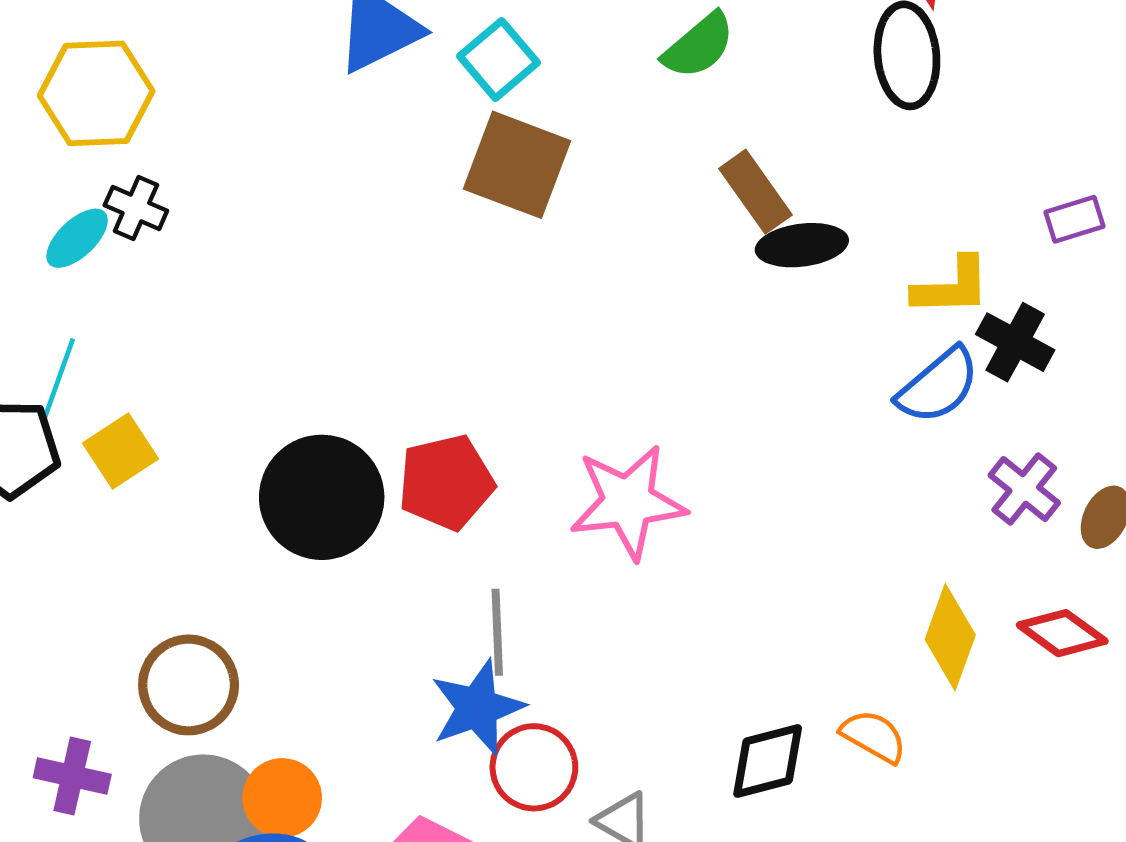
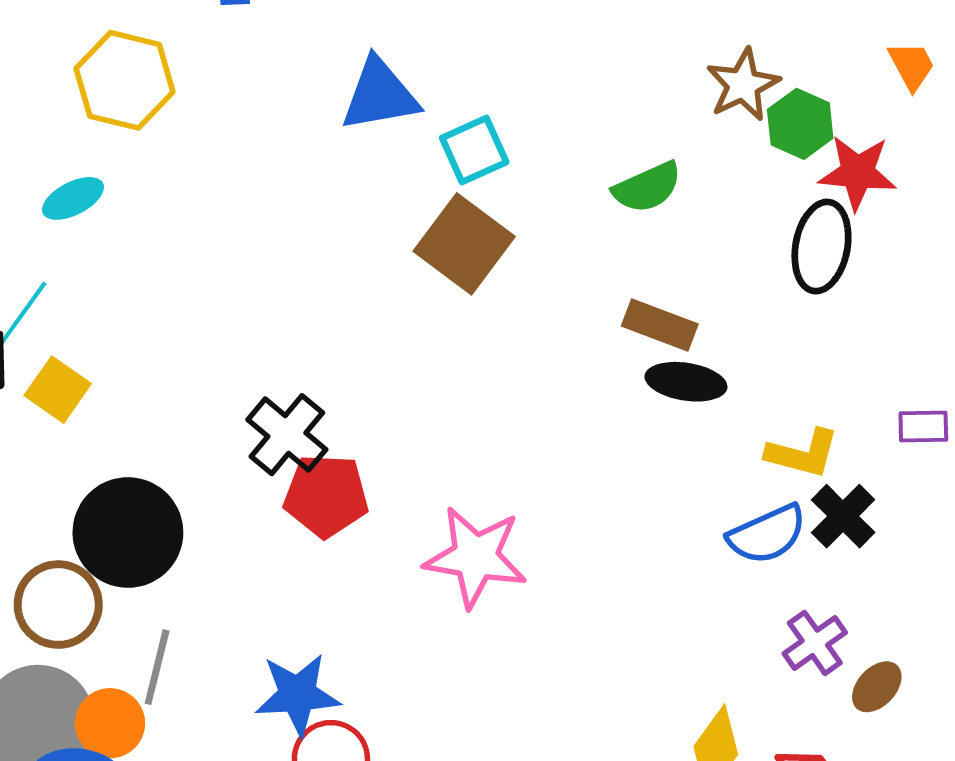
brown rectangle: (756, 192) -> (660, 325), turned -50
black cross: (136, 208) -> (287, 435), moved, size x1.5
yellow square: (120, 451) -> (58, 390), turned -38
black circle: (322, 497) -> (128, 532), moved
gray line: (497, 632) -> (157, 667), moved

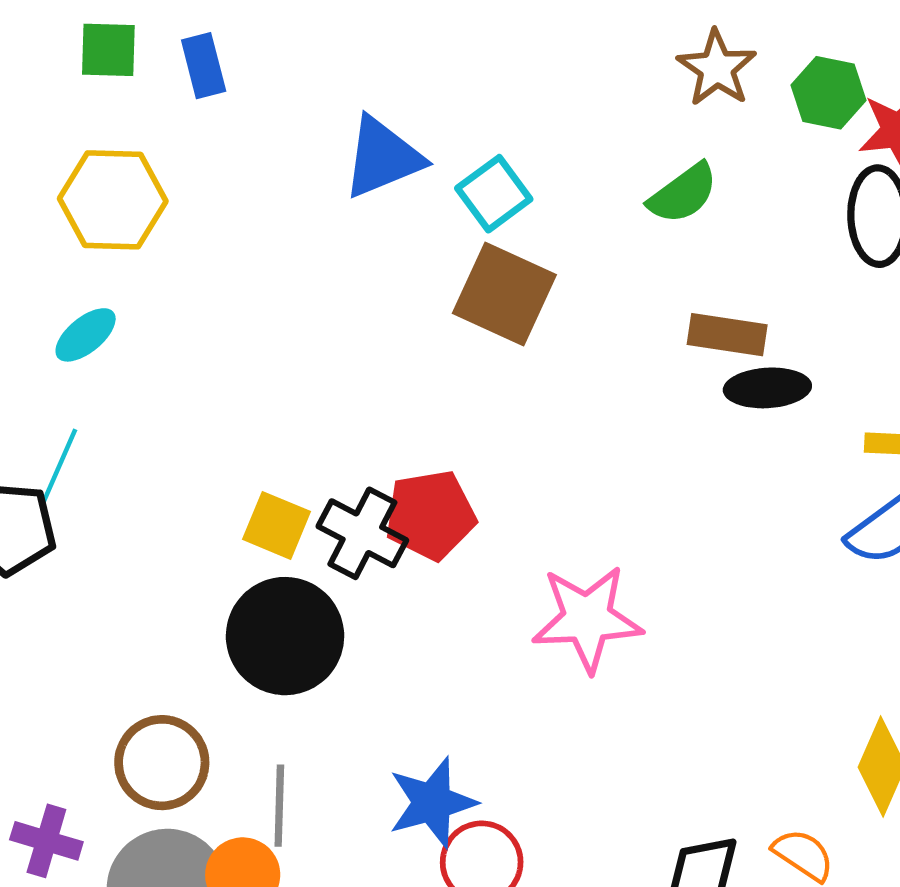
brown star: (743, 85) -> (717, 68), moved
yellow square: (58, 390) -> (277, 525), moved
red pentagon: (326, 496) -> (430, 515), moved
black circle: (128, 532) -> (285, 636), moved

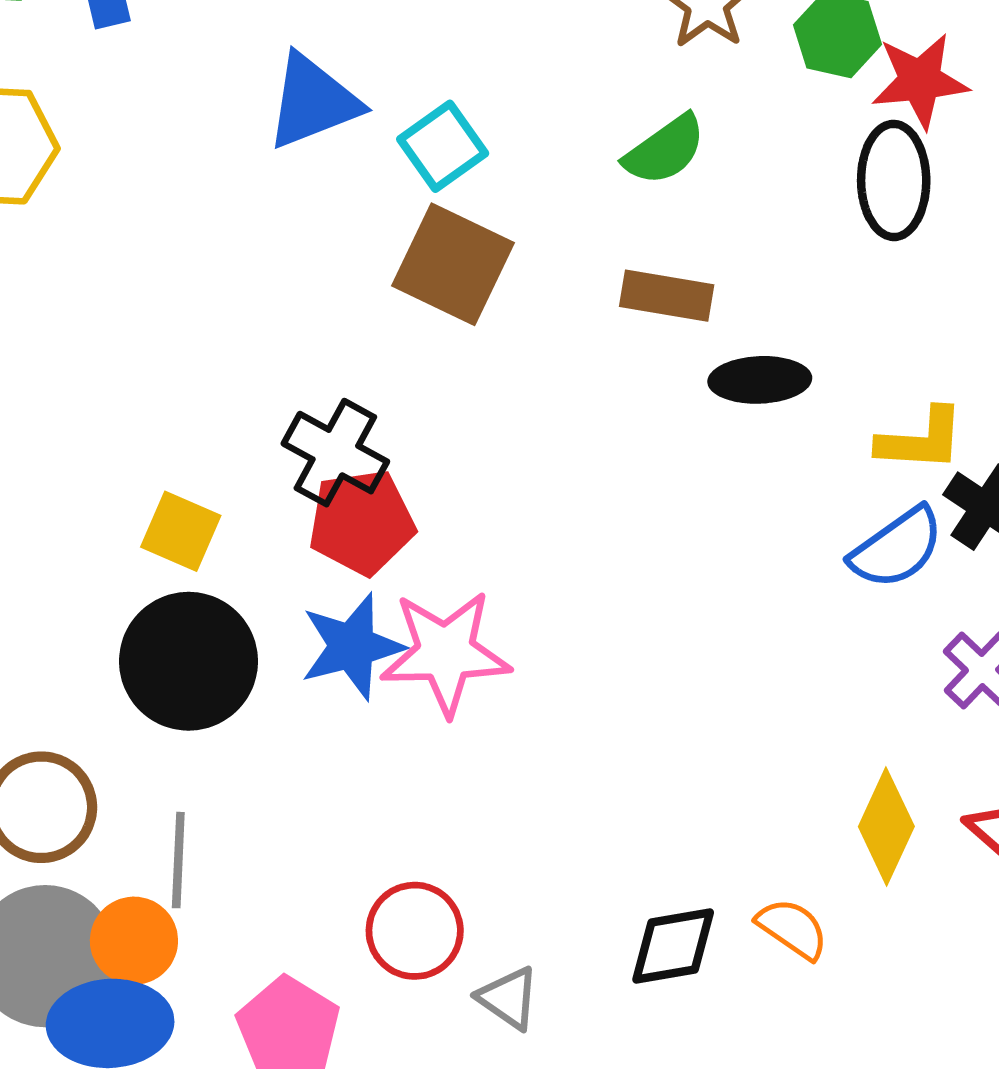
brown rectangle: (727, 335) -> (667, 296), moved
black cross: (362, 533) -> (335, 453), moved
pink star: (587, 619) -> (446, 653), moved
blue star: (432, 802) -> (352, 646), moved

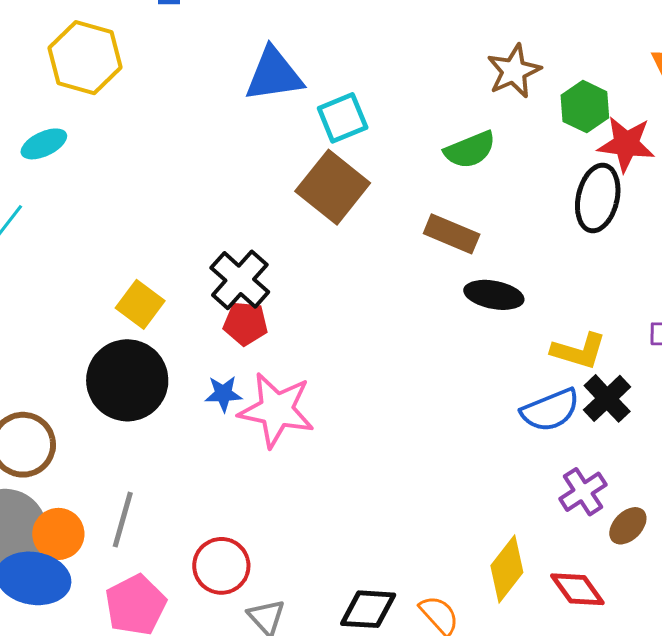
red pentagon: (362, 522) -> (246, 323), size x0.7
blue star: (352, 646) -> (223, 394), size x0.6
gray line: (178, 860) -> (123, 520), moved

